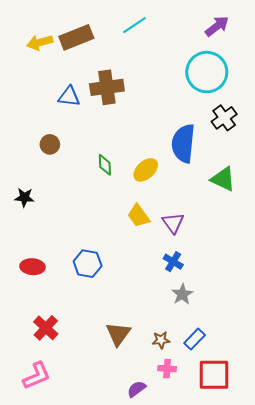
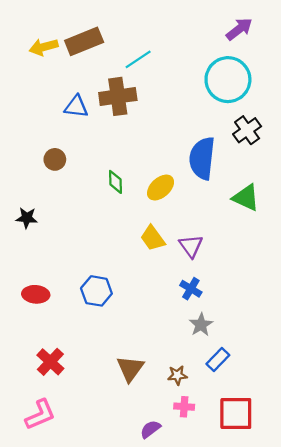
cyan line: (134, 25) -> (138, 59), moved
blue rectangle: (195, 339) -> (218, 360), moved

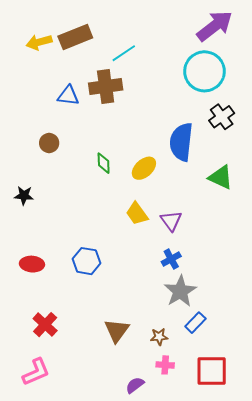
purple arrow: (239, 29) -> (215, 26), size x1.5
blue cross: (191, 289) -> (171, 259), turned 30
gray star: (201, 325) -> (180, 291), size x1.5

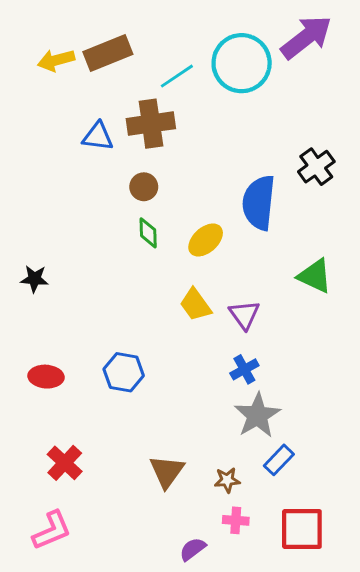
cyan circle: (204, 71) -> (242, 63), moved
brown circle: (49, 143) -> (144, 187), moved
green triangle: (221, 177) -> (315, 276), moved

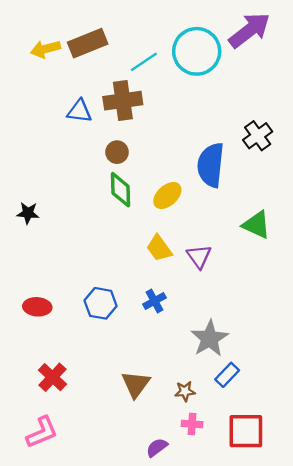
green diamond: (148, 233) -> (120, 190), size x1.4
black star: (35, 279) -> (28, 213), moved
blue cross: (244, 369) -> (154, 301), moved

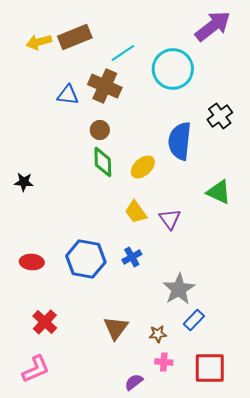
cyan circle: (197, 51) -> (173, 69), moved
brown cross: (123, 101) -> (105, 86), turned 32
blue hexagon: (101, 303) -> (86, 259), size x1.4

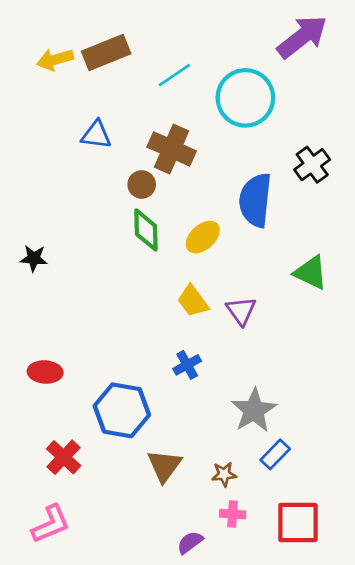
brown cross: (105, 86) -> (172, 149), moved
blue hexagon: (86, 259) -> (122, 410), moved

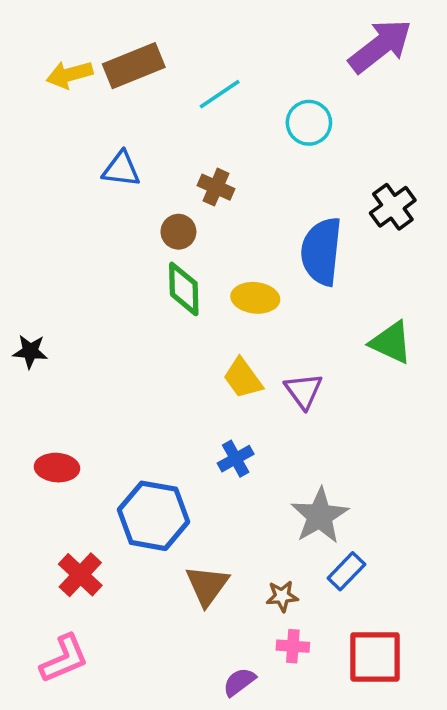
cyan circle: (245, 98) -> (309, 123), size x0.6
brown cross: (172, 149) -> (216, 187), size x0.6
yellow ellipse: (203, 237) -> (255, 298), turned 48
black star: (34, 258) -> (30, 351), moved

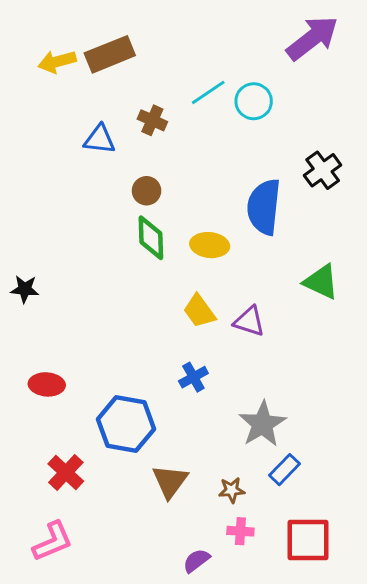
cyan line: (220, 94) -> (208, 92), moved
brown cross: (216, 187) -> (152, 120), moved
purple triangle: (304, 391) -> (249, 321), turned -36

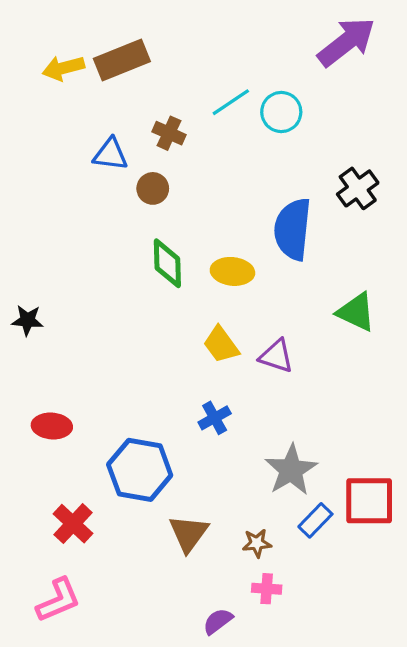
brown circle: (147, 191) -> (153, 188), moved
red square: (308, 540) -> (369, 501), moved

